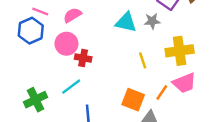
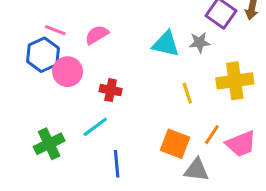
pink circle: (66, 44) -> (68, 72), moved
pink trapezoid: (184, 83) -> (241, 144), moved

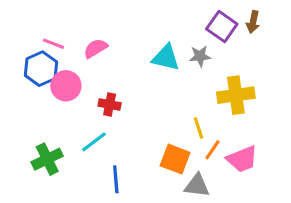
yellow line: (187, 93) -> (198, 128), moved

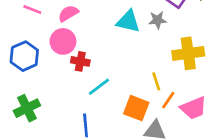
blue hexagon: (41, 69) -> (24, 56), moved
pink circle: (66, 86) -> (63, 41), moved
cyan line: (94, 142) -> (99, 87), moved

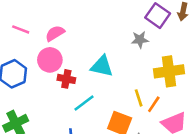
cyan triangle: (128, 21) -> (102, 66), moved
orange line: (168, 100) -> (154, 104), moved

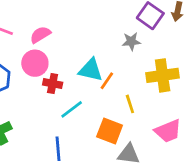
orange line: (154, 104) -> (107, 81), moved

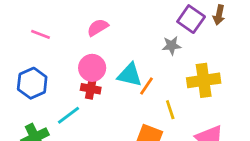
pink semicircle: (40, 35) -> (98, 27), moved
pink circle: (35, 63) -> (92, 68), moved
cyan line: (72, 109) -> (68, 115), moved

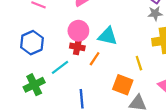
gray star: (172, 46) -> (155, 13), moved
orange line: (146, 86) -> (95, 59), moved

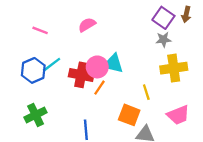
pink circle: (78, 31) -> (97, 67), moved
red cross: (77, 47) -> (81, 75), size x1.5
cyan line: (60, 67) -> (52, 65), moved

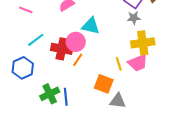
cyan triangle: (113, 64) -> (91, 26), moved
blue hexagon: (33, 70) -> (23, 68), moved
green cross: (36, 115) -> (50, 94), moved
pink trapezoid: (178, 115) -> (138, 63), moved

